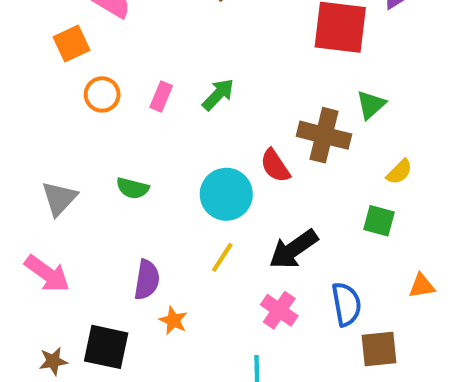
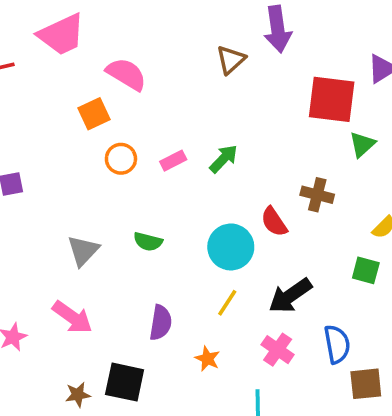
pink rectangle: (161, 97) -> (173, 161), turned 40
green triangle: (371, 105) -> (362, 144), moved
brown cross: (324, 135) -> (317, 195), size x0.7
orange star: (173, 320) -> (207, 359), moved

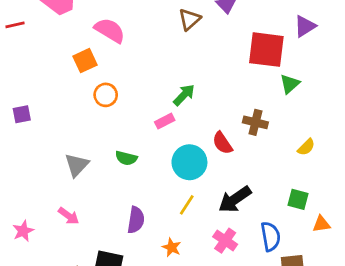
pink rectangle: (173, 161) -> (165, 121), moved
green square: (366, 270) -> (298, 199), moved
pink arrow: (72, 317) -> (69, 216), size x0.7

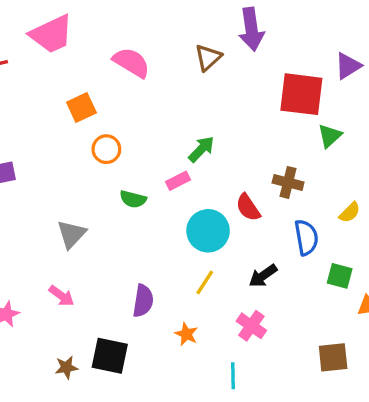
pink semicircle: (110, 30) -> (131, 63), moved
green semicircle: (126, 158) -> (133, 199), moved
black arrow: (235, 199) -> (263, 276), size x0.7
blue semicircle: (271, 236) -> (306, 237), moved

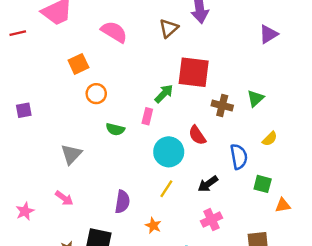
red square: (301, 94) -> (194, 72), moved
green triangle: (330, 136) -> (255, 98), moved
pink rectangle: (178, 181) -> (147, 116), turned -49
brown cross: (288, 182) -> (222, 106), moved
pink cross: (251, 326) -> (211, 220), moved, turned 30

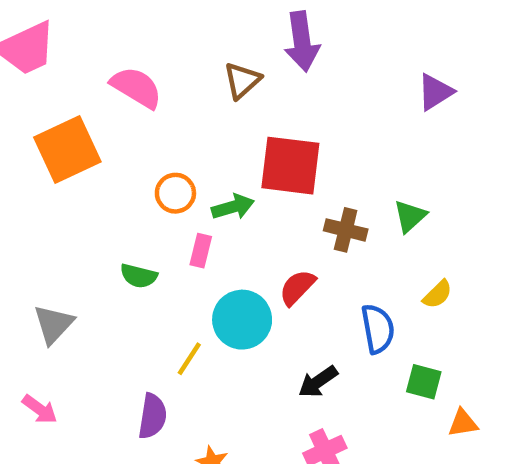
orange square: (78, 64) -> (67, 149), size x1.6
orange circle: (96, 94) -> (175, 193), moved
green arrow: (164, 94) -> (233, 207), turned 30
red semicircle: (197, 135) -> (297, 287), turned 78
yellow line: (166, 189) -> (189, 359), moved

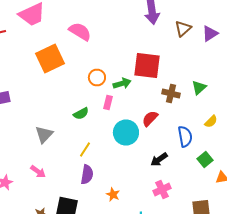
brown triangle: (242, 80) -> (183, 28), moved
green semicircle: (139, 276) -> (81, 114), turned -42
yellow line: (189, 359) -> (85, 150), moved
green square: (424, 382) -> (205, 160), turned 35

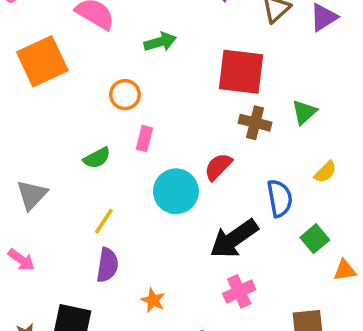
red square: (147, 66) -> (241, 72), moved
green arrow: (122, 84) -> (160, 42), moved
black arrow: (159, 160) -> (234, 239), size x1.6

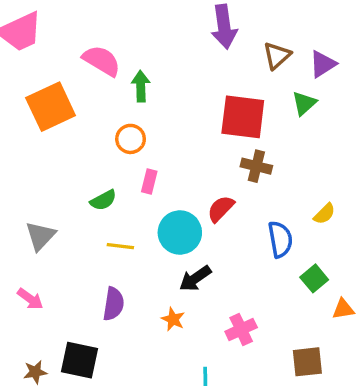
green arrow: (160, 42) -> (141, 86), moved, turned -76
green triangle: (304, 112) -> (304, 103), moved
yellow line: (104, 221) -> (120, 246), moved, turned 64
black arrow: (234, 239) -> (195, 278), moved, size x0.7
orange star: (153, 300) -> (173, 319), moved

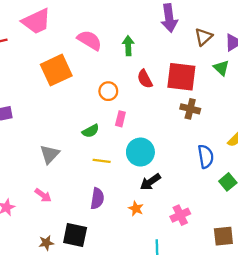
green arrow: (141, 86) -> (128, 46), moved
green triangle: (304, 103) -> (221, 68), turned -35
red semicircle: (221, 209) -> (145, 79), moved, turned -72

